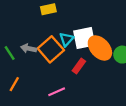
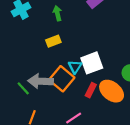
gray arrow: (29, 48) -> (40, 81), size x1.6
orange ellipse: (100, 48) -> (112, 91), moved

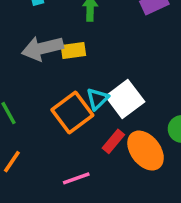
white square: (92, 63) -> (125, 99), turned -30
gray arrow: (40, 81) -> (42, 48), moved, turned -30

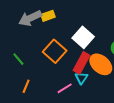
cyan triangle: (97, 99) -> (81, 78), moved
red rectangle: (113, 141) -> (81, 63), size x1.5

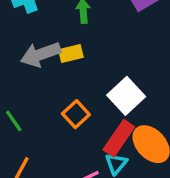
orange square: (55, 51) -> (76, 114), size x0.7

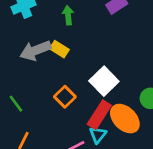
yellow rectangle: (71, 53) -> (59, 49), turned 48

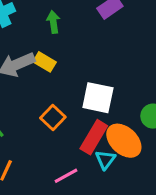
white square: (104, 81) -> (98, 98), turned -32
cyan triangle: (98, 135) -> (105, 160), moved

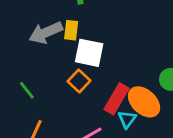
yellow rectangle: (45, 62) -> (71, 30), turned 66
white square: (98, 98) -> (89, 53), moved

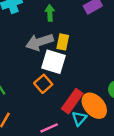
yellow rectangle: (71, 30) -> (63, 42), moved
gray arrow: (46, 33) -> (40, 42), moved

